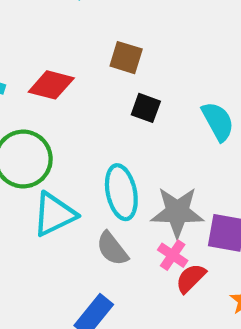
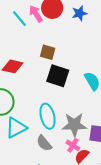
black square: (146, 108) -> (58, 76), size x1.6

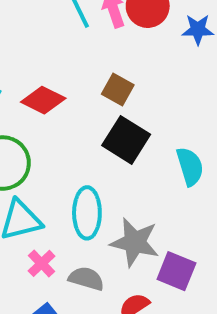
gray semicircle: (44, 143) -> (86, 279), moved, turned 132
pink cross: (73, 145) -> (41, 263), moved

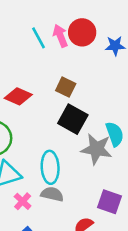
gray star: (135, 242) -> (96, 149), moved
gray semicircle: (86, 279) -> (52, 194), moved

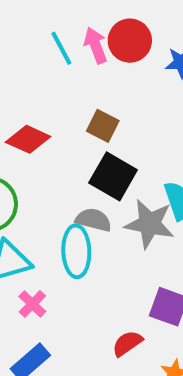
gray semicircle: (52, 194) -> (93, 220), moved

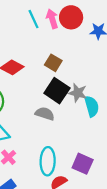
gray star: (149, 224) -> (78, 93), moved, size x0.7
cyan ellipse: (76, 251) -> (48, 161), moved

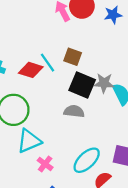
cyan line: (33, 19) -> (48, 63), moved
cyan ellipse: (48, 161) -> (87, 160), turned 56

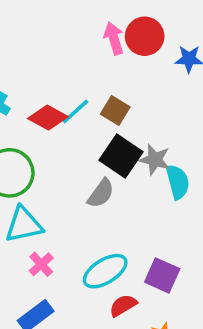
cyan line: (48, 63) -> (75, 112), turned 72
gray semicircle: (74, 111) -> (101, 193), turned 108

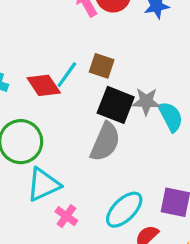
red diamond: (48, 118) -> (44, 85), turned 40
gray semicircle: (101, 193) -> (105, 142), size x1.4

